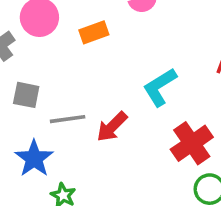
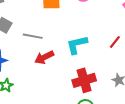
gray line: (68, 119) -> (33, 36), moved

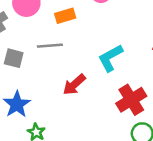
gray line: (33, 36) -> (50, 46), moved

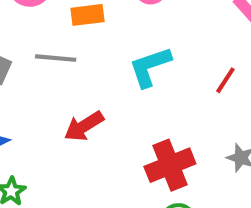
cyan L-shape: (110, 58) -> (150, 67), moved

